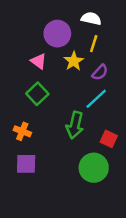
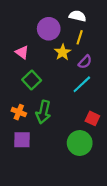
pink triangle: (39, 61) -> (22, 52), moved
green arrow: (75, 125) -> (43, 112), moved

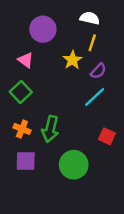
purple circle: (49, 29) -> (43, 29), moved
green square: (32, 80) -> (21, 92), moved
green circle: (80, 143) -> (74, 165), moved

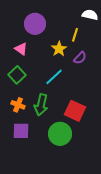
white semicircle: (90, 18) -> (90, 15), moved
cyan line: (95, 97) -> (54, 77), moved
red square: (107, 136) -> (75, 111), moved, size x1.5

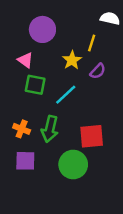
green square: (17, 75) -> (35, 85), moved, turned -36
red square: (75, 111) -> (92, 136), turned -30

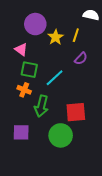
yellow star: (72, 60) -> (56, 37), moved
orange cross: (22, 129) -> (24, 90), moved

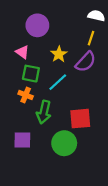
yellow line: (76, 35) -> (91, 38), moved
yellow star: (56, 37) -> (59, 54), moved
purple semicircle: (81, 58) -> (86, 62), size x1.5

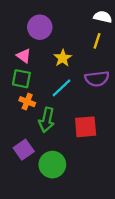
purple semicircle: (86, 62) -> (97, 79), moved, turned 40
green square: (31, 74) -> (21, 79), moved
purple square: (22, 140) -> (24, 150), turned -36
green circle: (64, 143) -> (52, 165), moved

